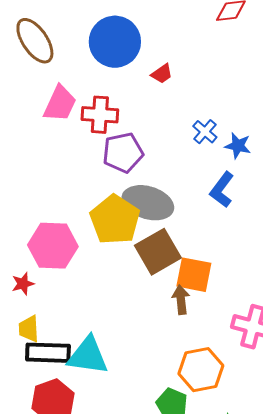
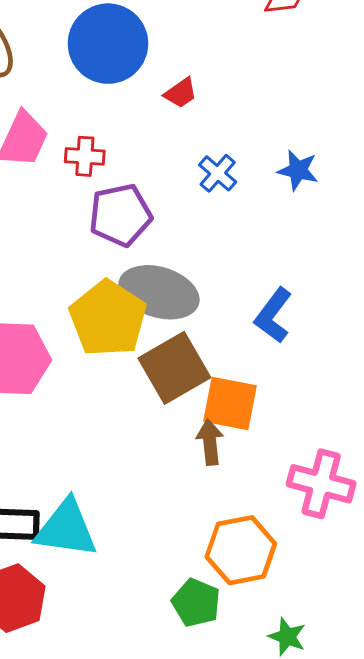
red cross: (100, 115) -> (85, 156), size x0.7
blue cross: (205, 132) -> (218, 173), moved
blue star: (238, 146) -> (298, 170), moved
blue L-shape: (222, 190) -> (273, 315), moved

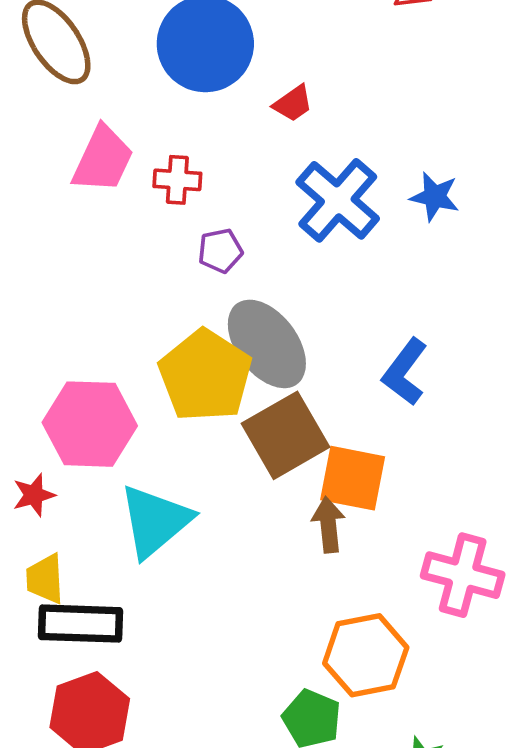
blue cross: (218, 173) -> (338, 200), size x1.8
purple pentagon: (120, 215) -> (220, 251), size x0.6
gray ellipse: (159, 292) -> (267, 344), turned 36
cyan triangle: (66, 529) -> (155, 521), moved, turned -48

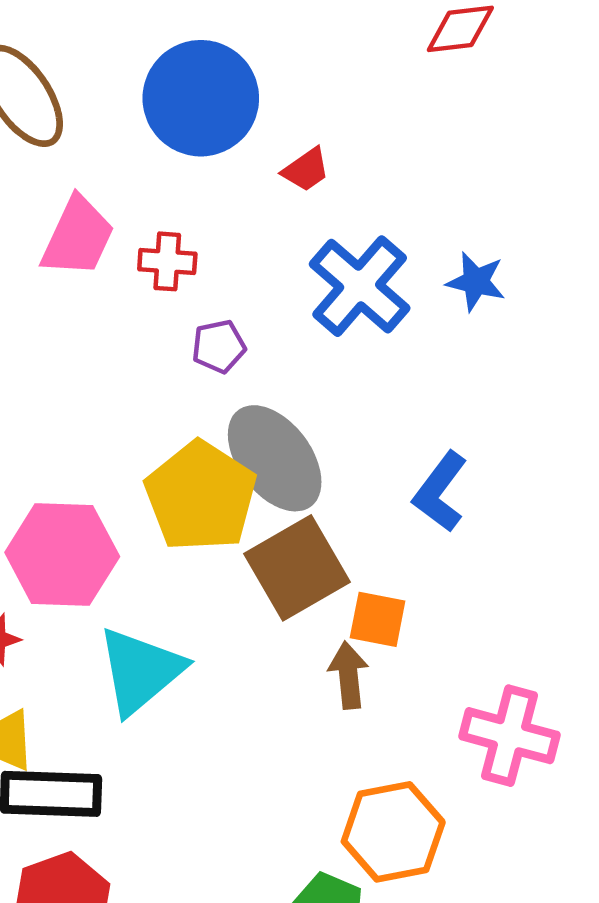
orange square: (353, 478) -> (378, 619), size x0.7

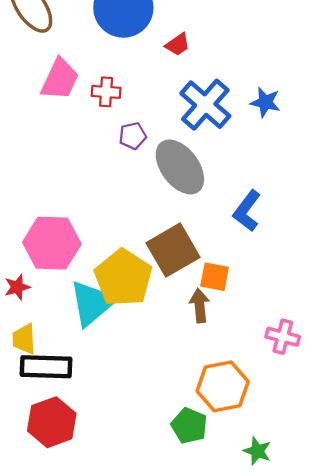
gray ellipse: (275, 458) -> (180, 167), moved
yellow pentagon: (201, 496) -> (123, 278), moved
pink cross: (509, 736) -> (283, 337), size x0.7

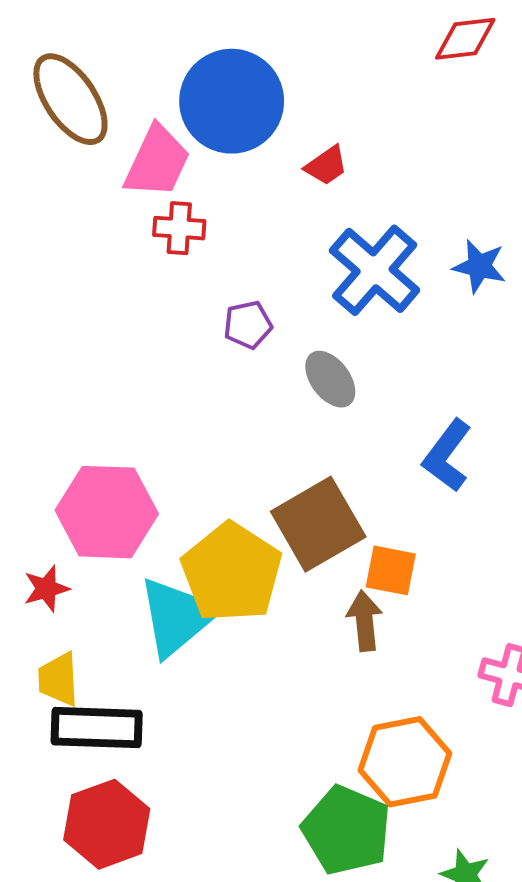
pink trapezoid: (60, 79) -> (157, 162), moved
red cross: (106, 92) -> (179, 228), moved
gray ellipse: (180, 167) -> (330, 379), size x0.6
green pentagon: (189, 426) -> (346, 830), size x1.4

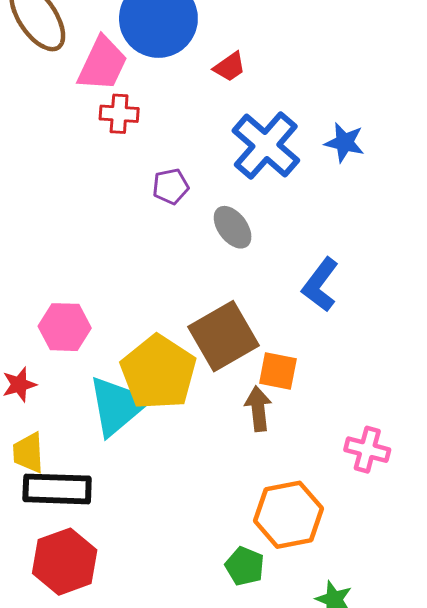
pink hexagon: (107, 512) -> (65, 327), size x0.7
green pentagon: (346, 830) -> (245, 566), size x0.6

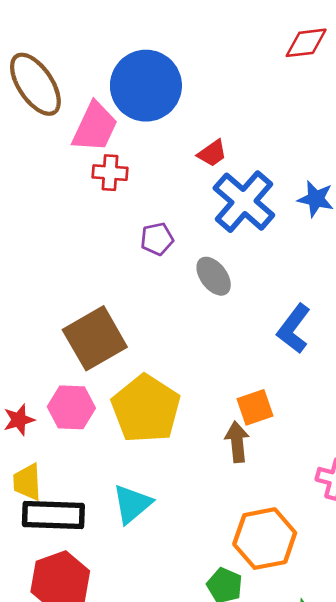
red trapezoid: (230, 67) -> (212, 153), moved
pink hexagon: (65, 327) -> (71, 407), moved
brown square: (223, 336) -> (95, 338), moved
orange square: (278, 371) -> (255, 407), turned -30
cyan triangle: (118, 406) -> (132, 504), moved, size x0.7

